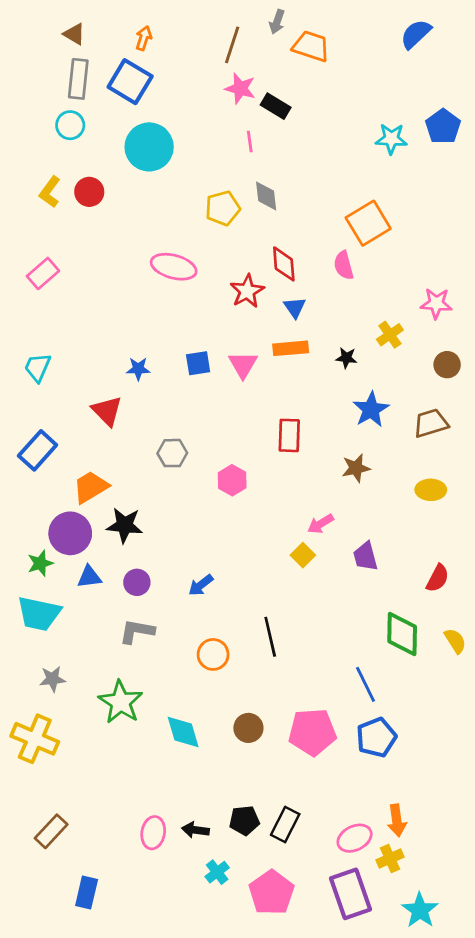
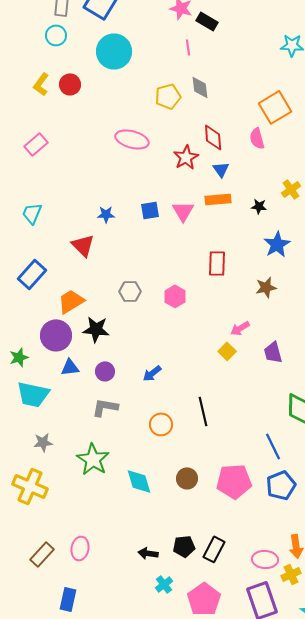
gray hexagon: (172, 453) -> (130, 291), moved
green star: (40, 563) -> (19, 357), moved
pink ellipse: (153, 833) -> (80, 548), moved
pink ellipse: (355, 838) -> (265, 559), turned 30

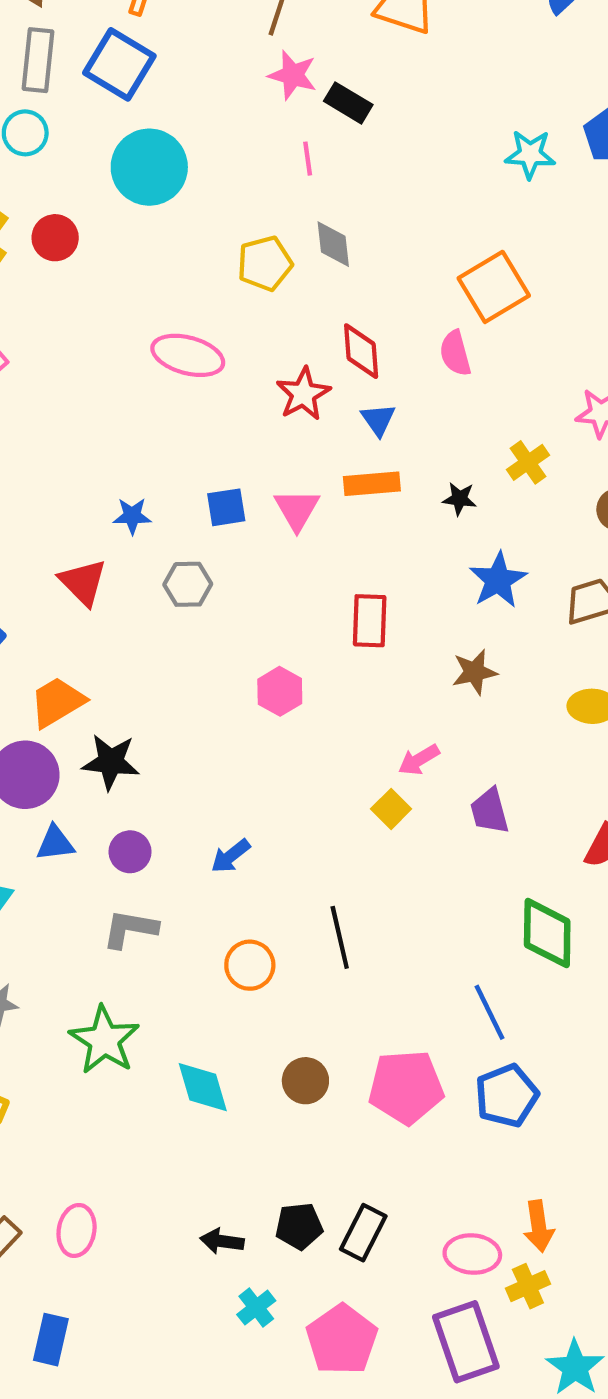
gray hexagon: (130, 291) -> (188, 584), moved

